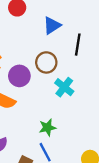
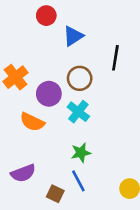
blue triangle: (52, 25) -> (73, 36), moved
cyan cross: (64, 87) -> (78, 112), moved

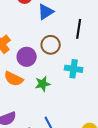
cyan cross: (78, 112) -> (74, 69), moved, turned -30
green star: (81, 153) -> (43, 84), moved

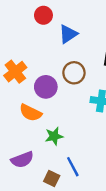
green star: (43, 84) -> (54, 136), moved

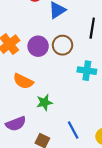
purple circle: (46, 87) -> (38, 46), moved
blue line: (73, 167) -> (73, 130), moved

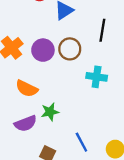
purple semicircle: (16, 124) -> (26, 123), moved

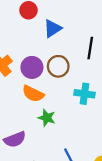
orange semicircle: (27, 89) -> (33, 94), moved
green star: (50, 112) -> (47, 118), moved, turned 30

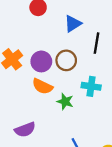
blue triangle: (52, 29) -> (73, 24), moved
green star: (47, 118) -> (65, 102), moved

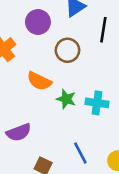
purple circle: (41, 61) -> (38, 22), moved
cyan cross: (91, 86) -> (97, 103), moved

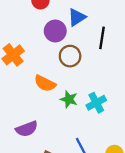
purple circle: (38, 22) -> (55, 31), moved
cyan cross: (97, 103) -> (96, 103), turned -36

